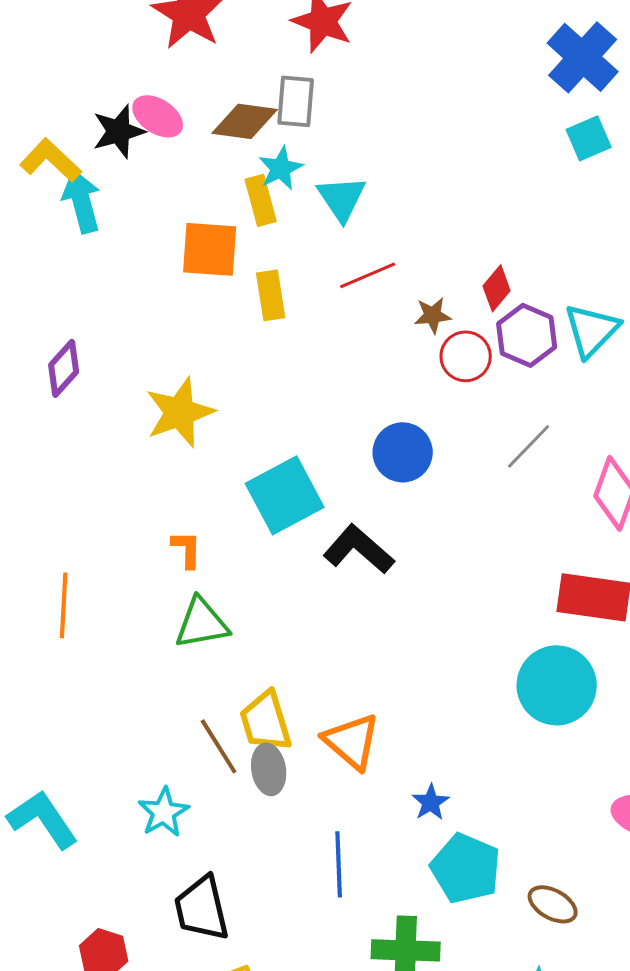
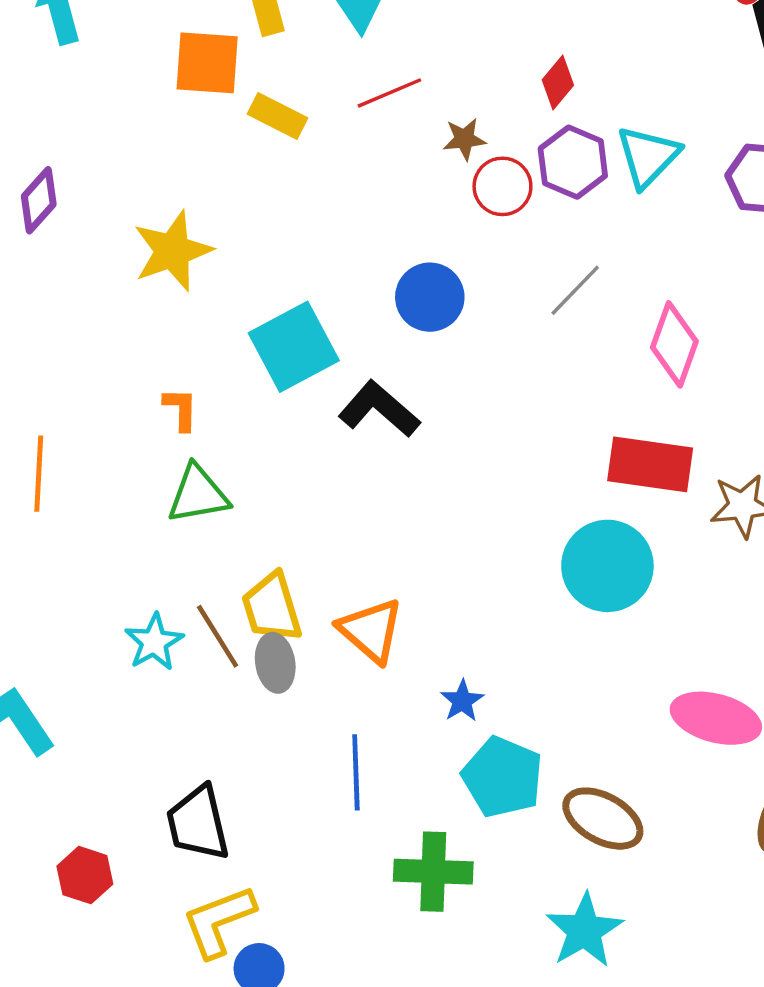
red diamond: (497, 288) -> (558, 83), moved
yellow rectangle: (271, 295) -> (278, 116), turned -54
cyan star: (164, 812) -> (154, 642), moved
brown ellipse: (553, 904) -> (603, 819), size x1.4

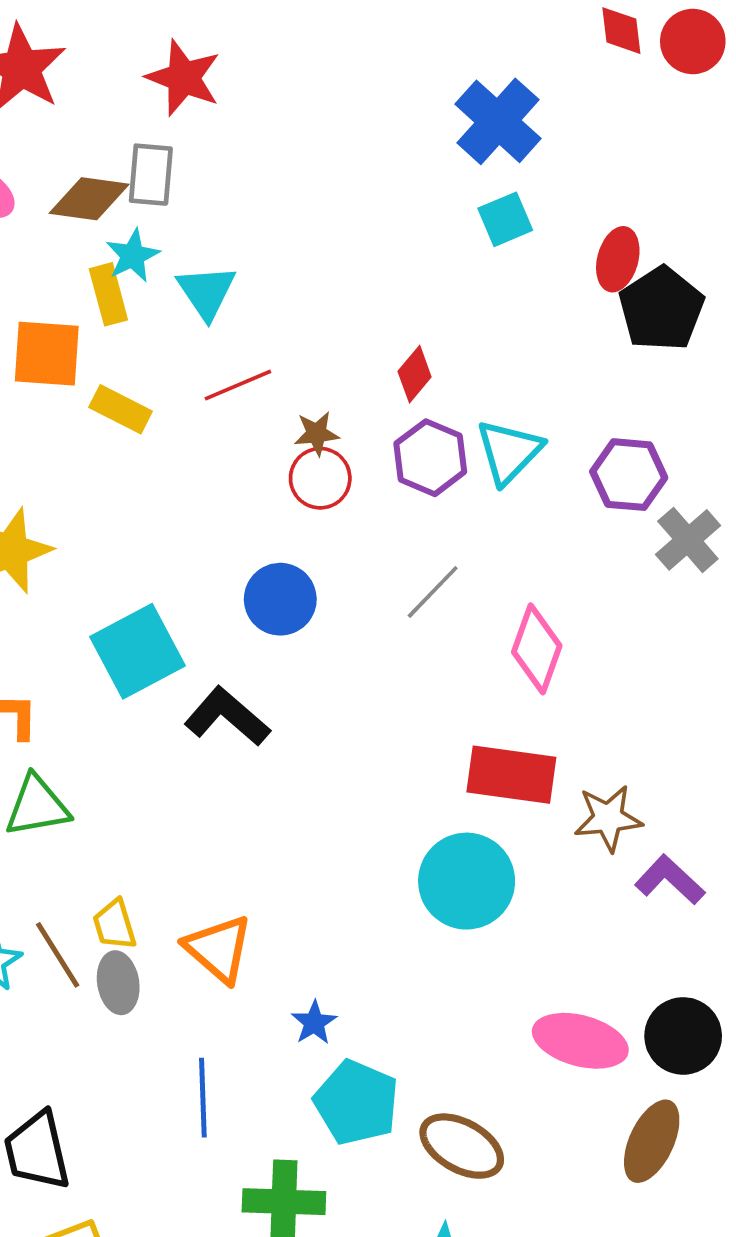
red circle: (502, 186) -> (320, 478), moved
yellow trapezoid: (272, 607) -> (115, 925), size x0.7

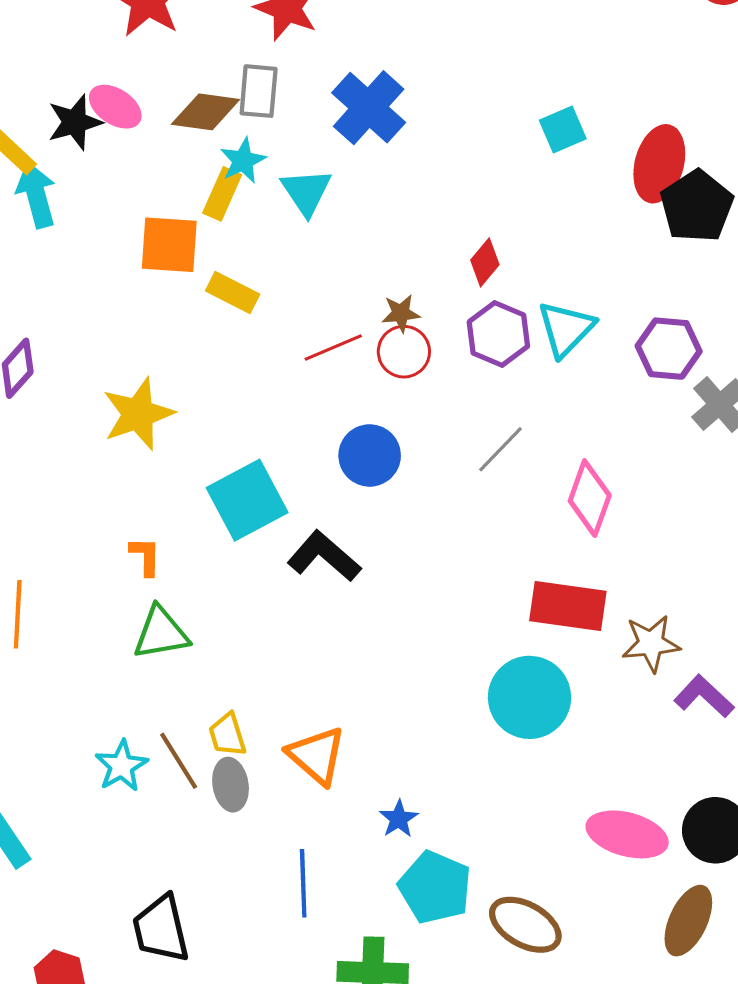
blue cross: (498, 121) -> (369, 108), moved
red ellipse: (618, 259) -> (659, 164), size x1.4
yellow rectangle: (108, 294) -> (222, 194), turned 39
red line: (238, 385) -> (333, 348), moved

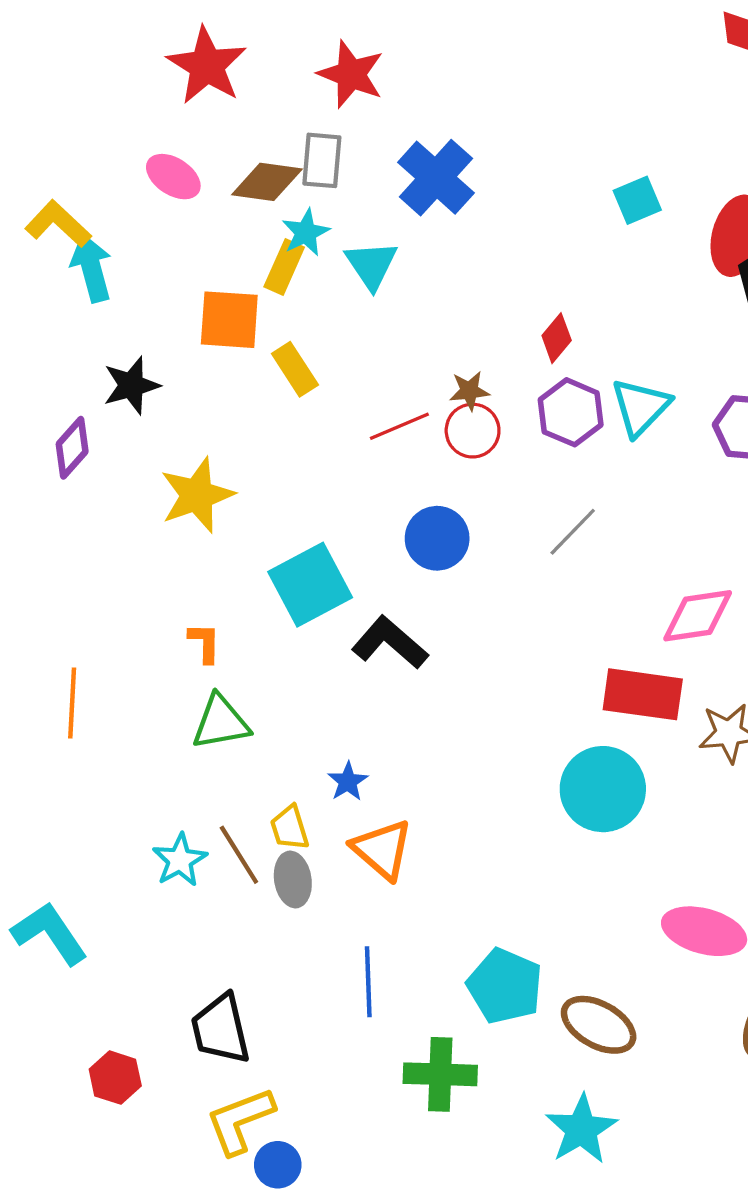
black star: (75, 122) -> (131, 385), moved
yellow rectangle: (233, 292) -> (295, 369), turned 30
pink diamond: (590, 498) -> (698, 616), moved, turned 62
blue star: (399, 819) -> (348, 782), moved

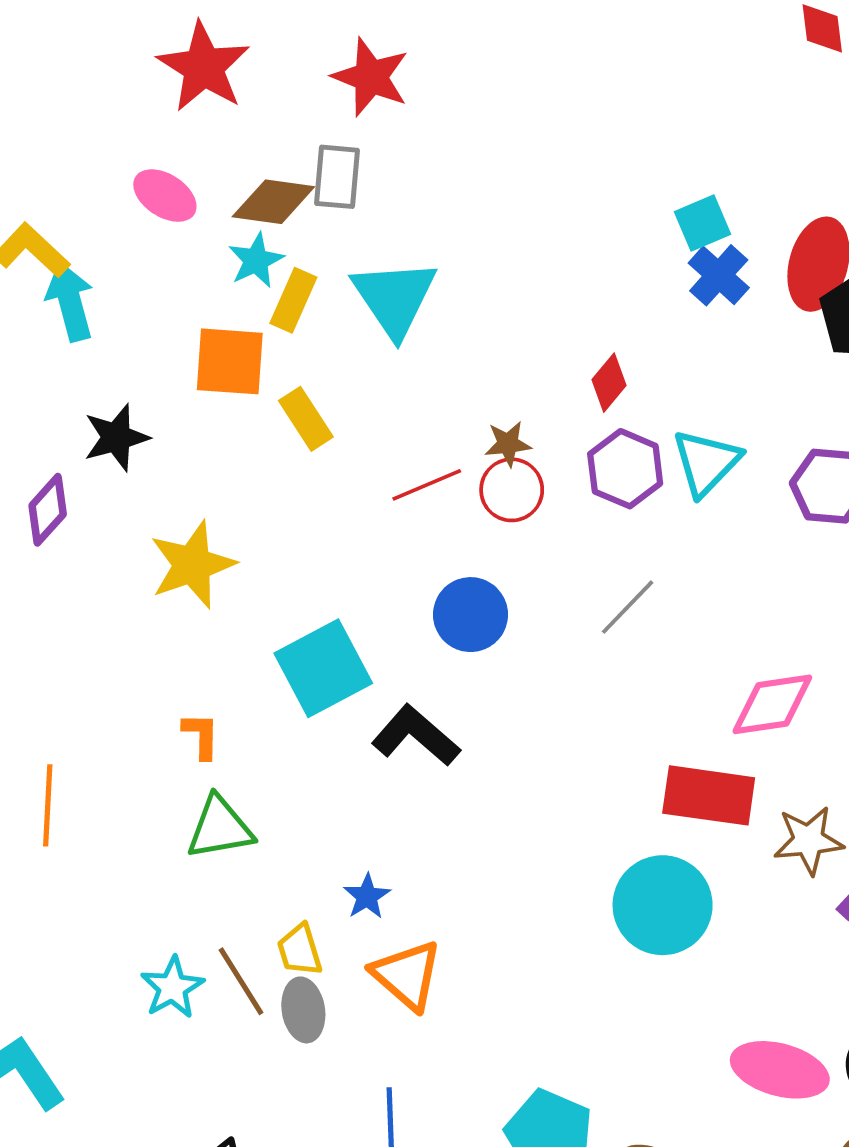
blue cross: (436, 178) -> (719, 275), moved, size x0.7
cyan star: (306, 233) -> (256, 260), moved
cyan triangle: (371, 265) -> (394, 298), size x1.4

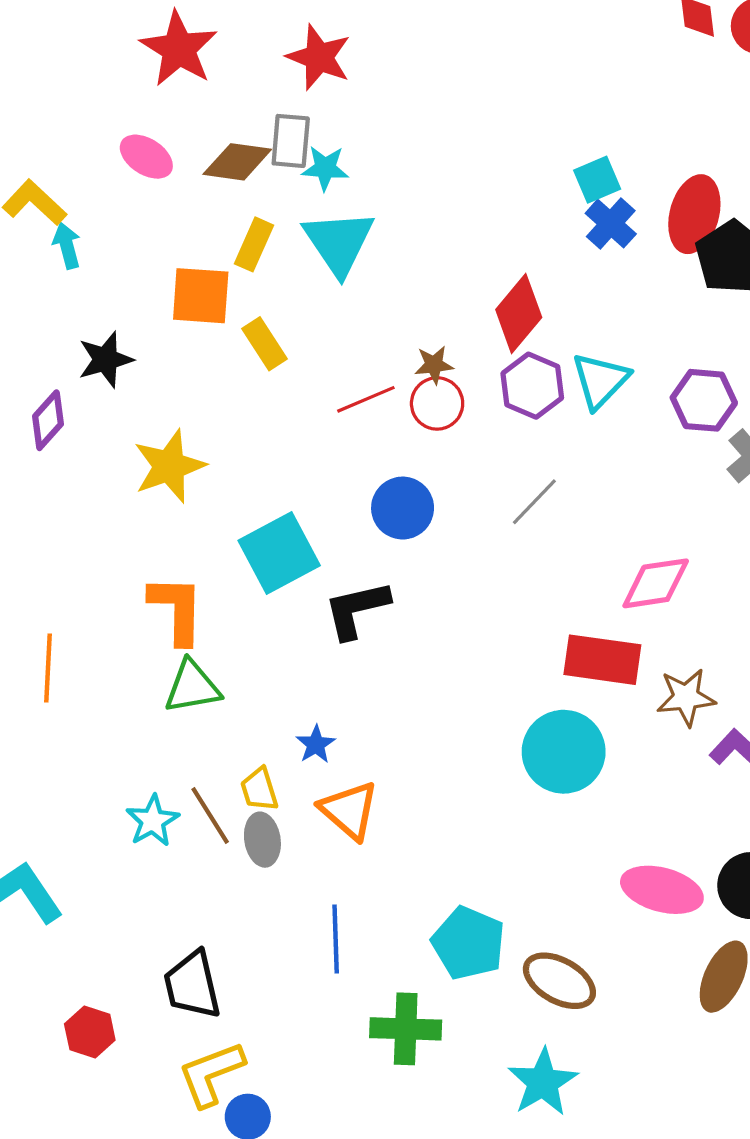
cyan star: (256, 260) -> (325, 168), moved, turned 30
cyan arrow: (70, 302) -> (67, 246), size x0.7
red diamond: (609, 383) -> (519, 313), size x1.6
orange L-shape: (201, 736) -> (177, 609), size x1.8
black L-shape: (416, 736) -> (357, 609), turned -54

